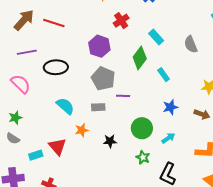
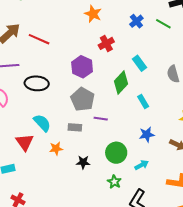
red triangle: (57, 147) -> (25, 142), moved

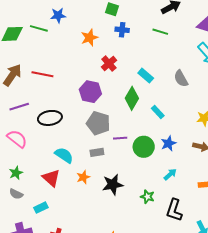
orange star: (93, 14) -> (89, 38), turned -30
blue cross: (136, 21) -> (122, 30), moved, turned -32
green circle: (116, 153) -> (144, 147), moved
black star: (83, 162) -> (113, 185), size x1.5

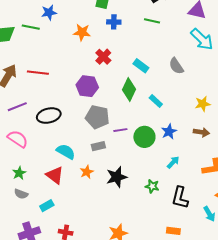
orange star: (89, 38) -> (82, 32), turned 30

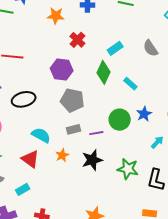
cyan rectangle: (141, 66) -> (115, 48), turned -70
purple line: (120, 130) -> (96, 133), moved
cyan arrow: (173, 162) -> (157, 142), moved
green star: (152, 186) -> (128, 169), size x1.5

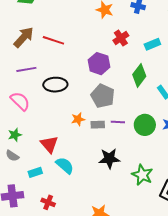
cyan rectangle: (115, 48) -> (152, 44), moved
purple line: (96, 133) -> (118, 122), moved
cyan semicircle: (41, 135) -> (65, 165), moved
orange star: (62, 155) -> (78, 119), moved

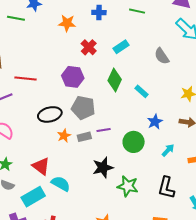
red line: (53, 40) -> (26, 79), moved
black ellipse: (55, 85) -> (50, 114), moved
green circle: (145, 125) -> (134, 142), moved
cyan rectangle: (35, 172) -> (33, 197), size x1.6
green star: (142, 175) -> (128, 186), moved

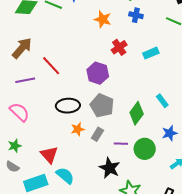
red line: (26, 79) -> (51, 66), turned 30
green diamond: (115, 80) -> (137, 113), moved
purple line: (104, 130) -> (121, 144), moved
gray rectangle: (84, 137) -> (97, 134), turned -56
black star: (103, 168) -> (110, 168), turned 30

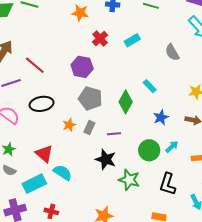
black ellipse: (68, 106) -> (42, 104), moved
green circle: (145, 149) -> (149, 150), moved

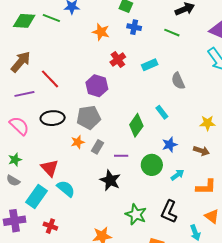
gray semicircle: (172, 52) -> (178, 81), moved
gray pentagon: (90, 98) -> (89, 117), moved, turned -30
green circle: (149, 150) -> (152, 165), moved
green star: (129, 180) -> (136, 214), moved
cyan rectangle: (34, 184) -> (37, 197), turned -35

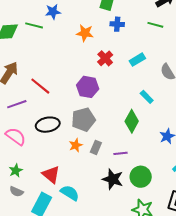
cyan rectangle: (162, 112) -> (147, 97), moved
green circle: (152, 165) -> (141, 177), moved

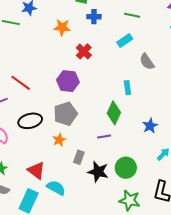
cyan rectangle: (137, 60) -> (125, 41), moved
cyan rectangle: (147, 97) -> (127, 88), turned 40
gray rectangle: (96, 147) -> (79, 157), moved
purple line: (120, 153) -> (104, 136), moved

